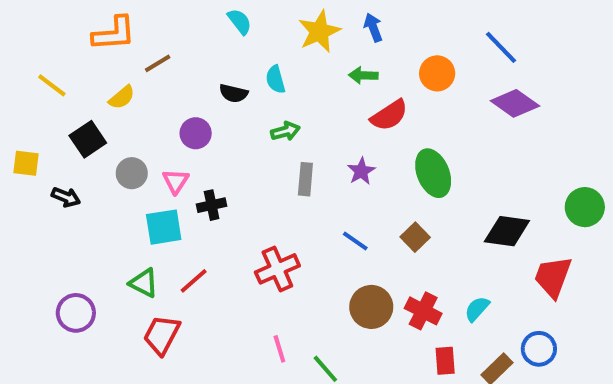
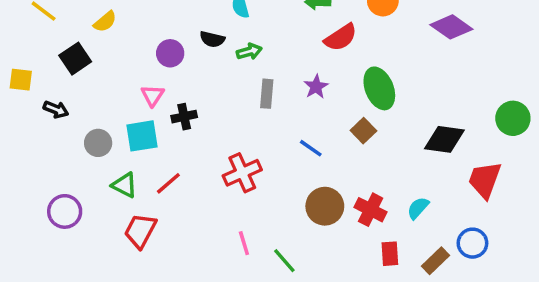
black semicircle: (234, 93) -> (212, 39), moved
gray circle: (132, 173) -> (98, 143), moved
brown square: (415, 237) -> (363, 131), moved

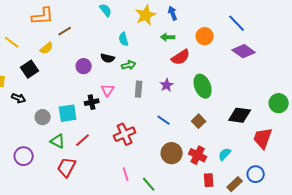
pink triangle: (153, 95) -> (108, 90), moved
brown square: (363, 131) -> (199, 121), moved

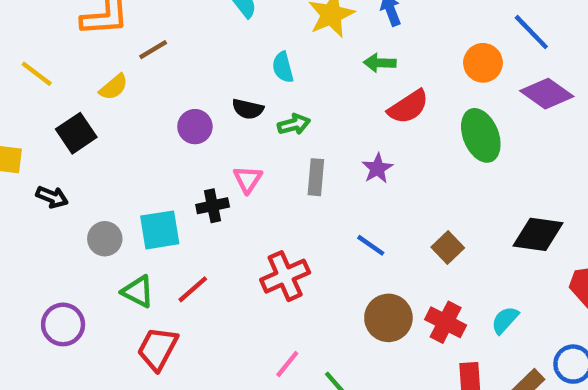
orange circle: (205, 36) -> (483, 63), moved
green ellipse: (203, 86) -> (481, 135), moved
pink line: (126, 174) -> (287, 364), turned 56

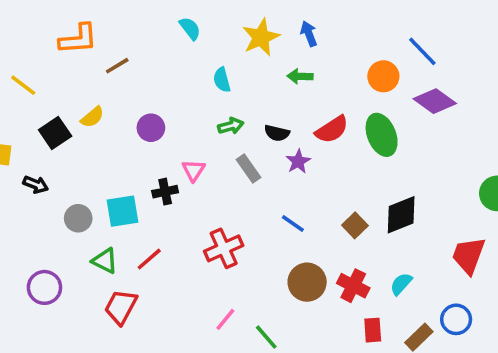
yellow semicircle: (114, 87) -> (92, 117), moved
red semicircle: (408, 107) -> (332, 130), moved
black semicircle: (248, 109) -> (277, 133), moved
gray rectangle: (316, 177) -> (249, 169), turned -40
black diamond: (538, 234) -> (401, 215), moved, turned -30

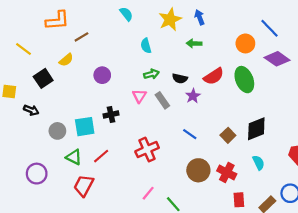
yellow semicircle: (92, 117) -> (66, 60), moved
pink triangle: (193, 170) -> (139, 96), moved
cyan semicircle: (401, 284) -> (259, 163), moved, turned 112

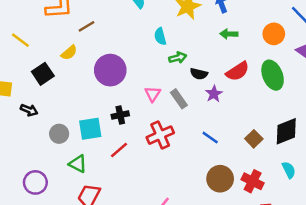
green arrow: (194, 43) -> (229, 34), moved
green arrow: (151, 74) -> (178, 58), moved
purple circle: (102, 75) -> (110, 70), size x1.6
red cross: (147, 150) -> (160, 135), moved
red line: (101, 156) -> (119, 150), moved

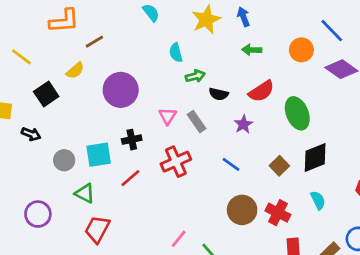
green ellipse: (273, 75) -> (297, 113), moved
purple star: (214, 94) -> (243, 124), moved

